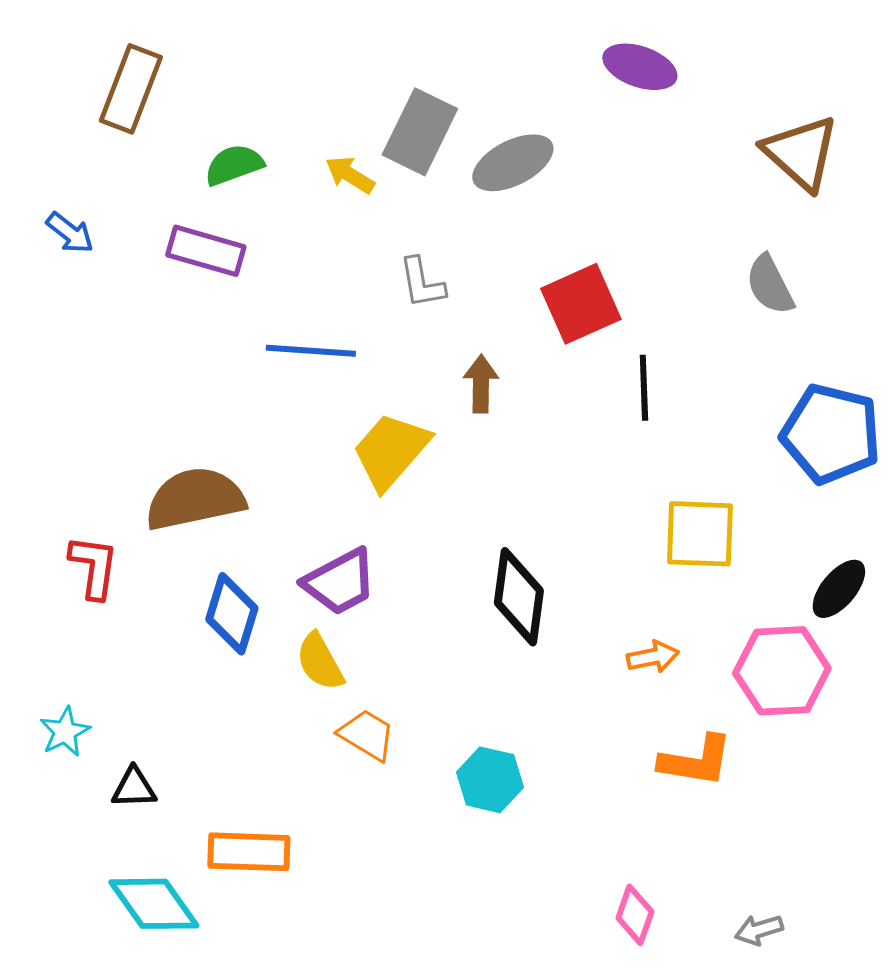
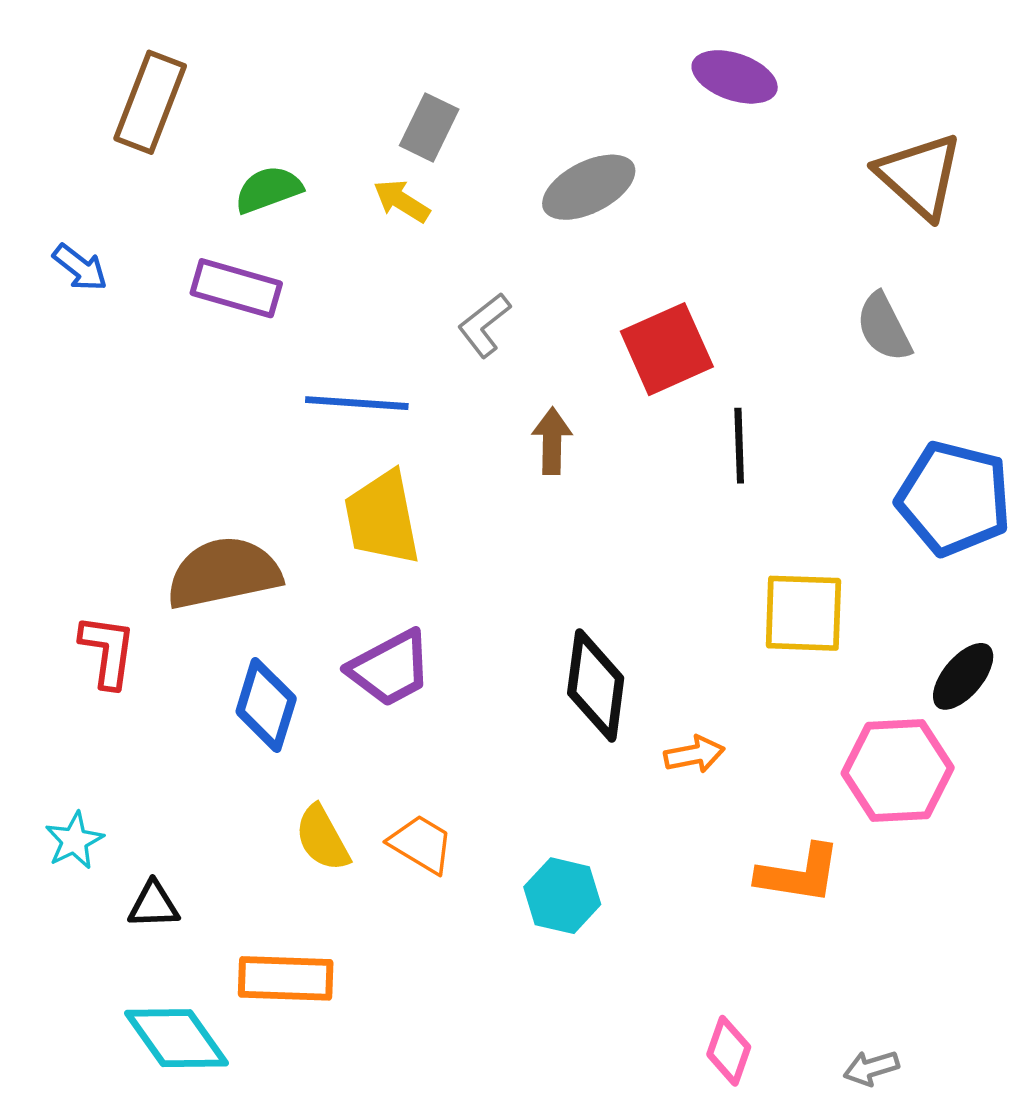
gray rectangle: (420, 132) -> (429, 127), moved, size x0.7
gray L-shape: (422, 283) -> (484, 325), turned 62
yellow trapezoid: (391, 451) -> (382, 518), moved, turned -52
orange arrow: (653, 657) -> (694, 754), moved
yellow semicircle: (320, 662) -> (322, 838), moved

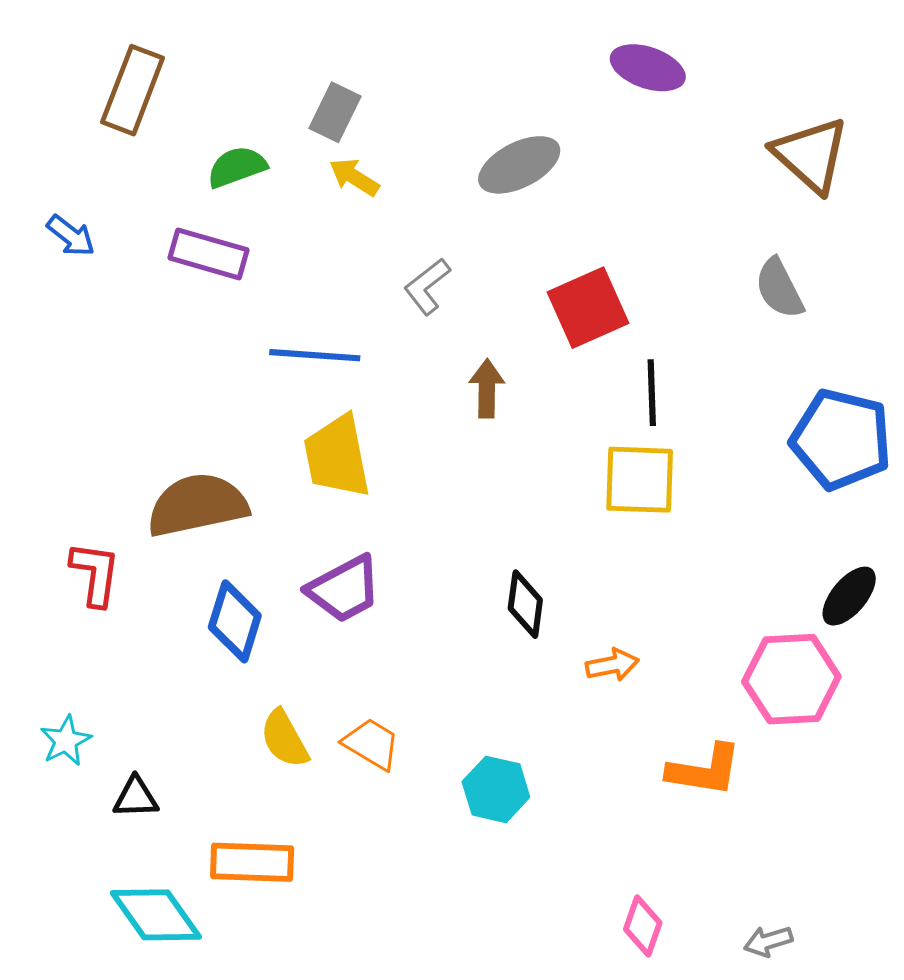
gray rectangle: (429, 127) -> (335, 112), moved
yellow square: (803, 613) -> (640, 480), moved
black diamond: (596, 686) -> (525, 604), size x0.7

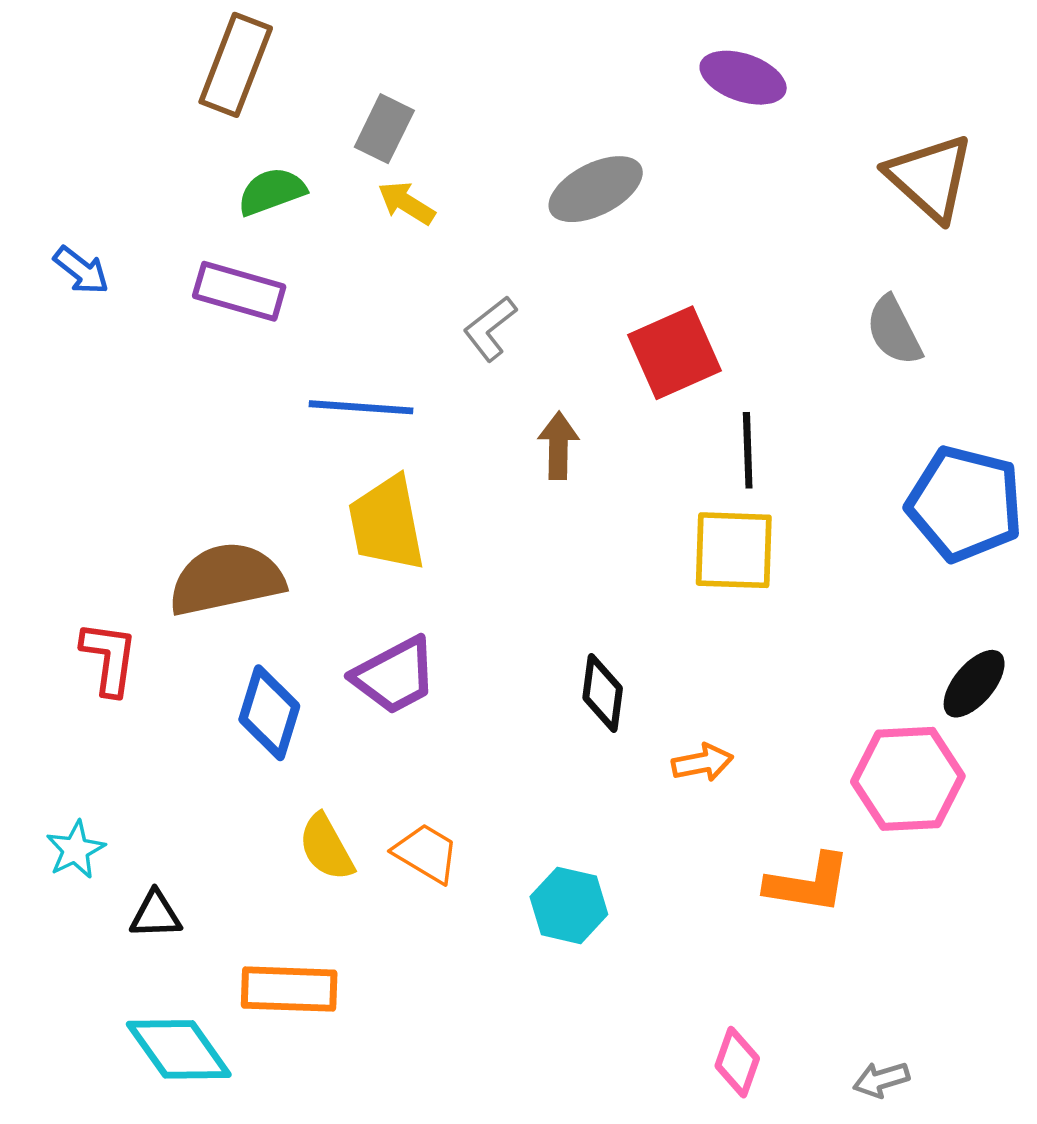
brown rectangle: (133, 90) -> (236, 65), moved

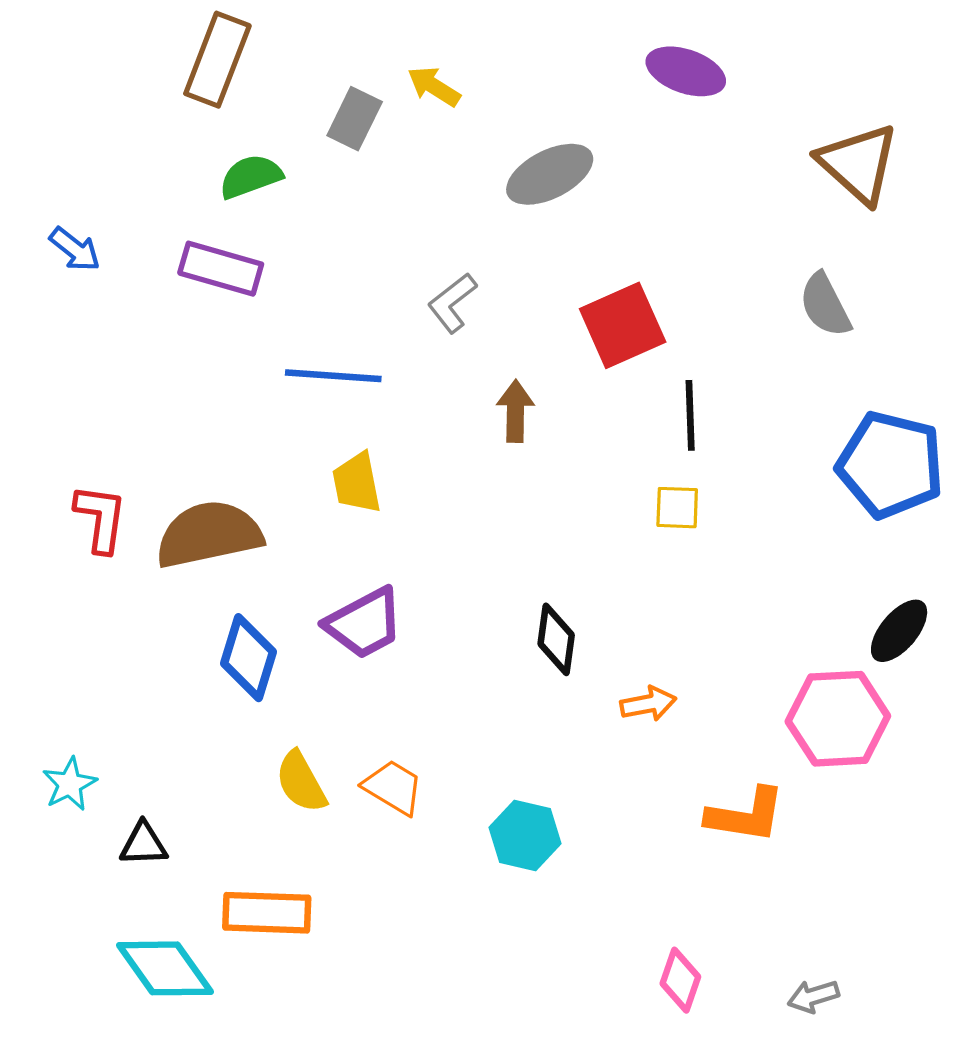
yellow arrow: (406, 203) -> (434, 86), moved
yellow trapezoid: (387, 523) -> (357, 483), size x0.7
yellow square: (734, 550) -> (677, 508), size x0.6
red L-shape: (109, 658) -> (101, 518), moved

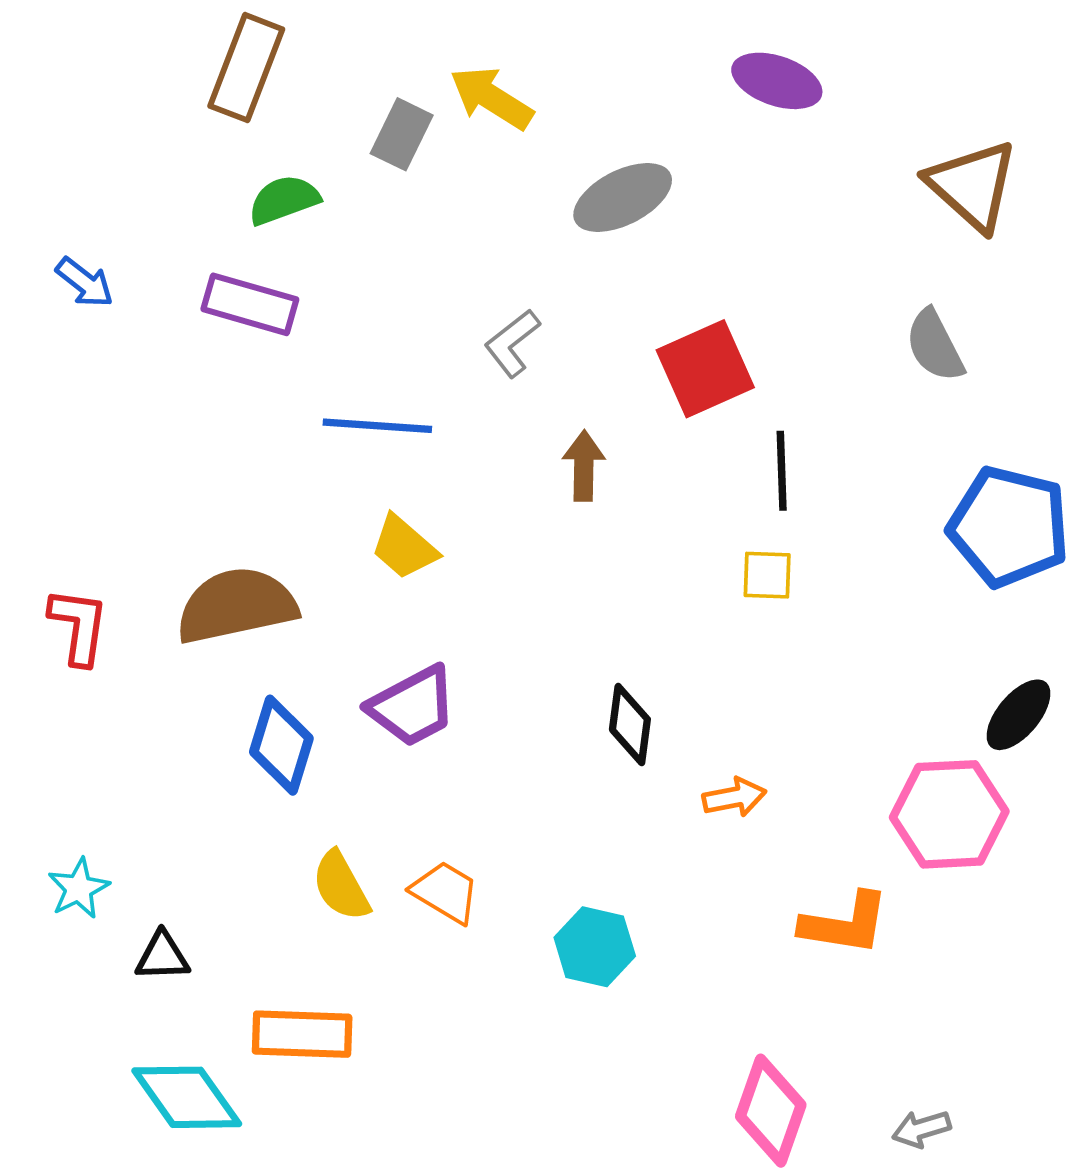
yellow arrow: (434, 86) -> (491, 98), size x1.4
yellow trapezoid: (357, 483) -> (404, 547), turned -38
red L-shape: (101, 518) -> (79, 626), moved
pink diamond: (680, 980) -> (771, 1111), size x1.5

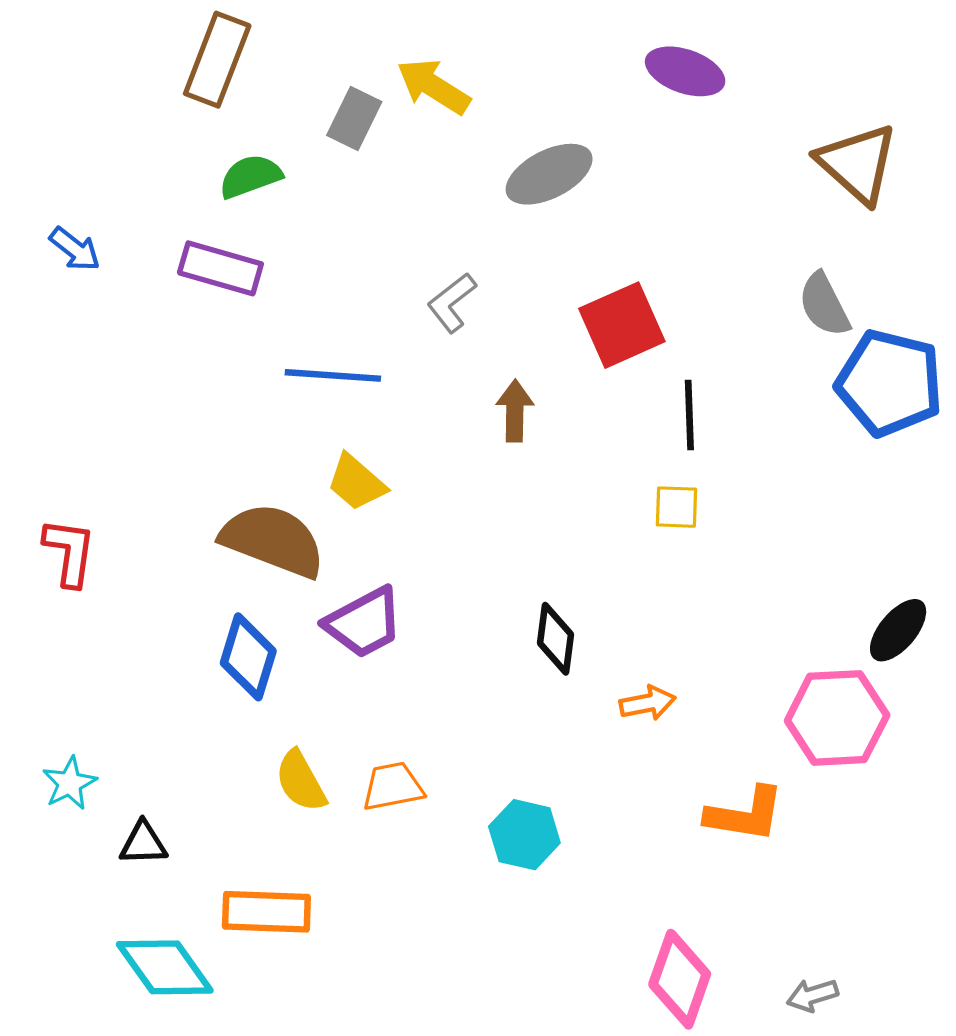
blue pentagon: (1009, 527) -> (890, 383), moved
brown semicircle: (236, 605) -> (273, 540), moved, turned 33
orange trapezoid: (445, 892) -> (393, 786), turned -42

